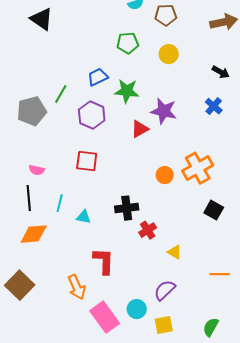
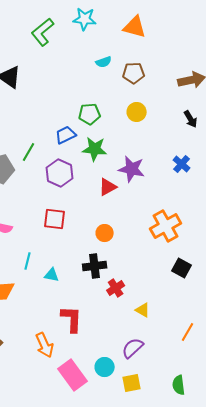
green pentagon: (128, 43) -> (90, 114), moved
black arrow: (221, 72) -> (191, 119), moved, turned 30
orange circle: (165, 175) -> (105, 233), moved
orange line: (220, 274) -> (188, 332), turned -60
green semicircle: (211, 327) -> (179, 385), turned -36

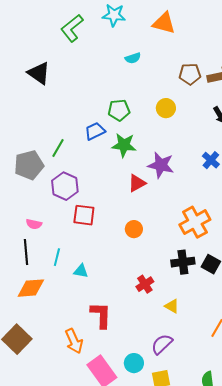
brown pentagon: (134, 73) -> (190, 74), moved
purple hexagon: (60, 173) -> (65, 186), moved
black cross: (95, 266) -> (183, 262), moved

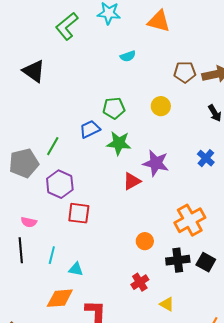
orange circle: (134, 229) -> (145, 241), moved
orange diamond: (31, 288) -> (60, 298), moved

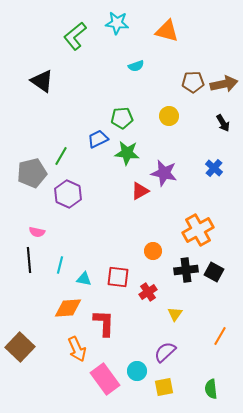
red square: (79, 213) -> (118, 277), moved
yellow triangle: (167, 304) -> (175, 314), turned 35

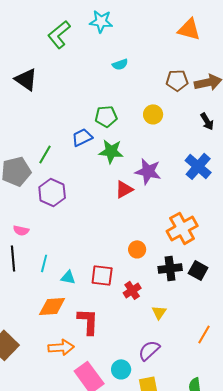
orange triangle: (167, 31) -> (189, 29), moved
blue cross: (214, 168) -> (198, 166), size x1.5
orange arrow: (77, 349) -> (61, 347), turned -70

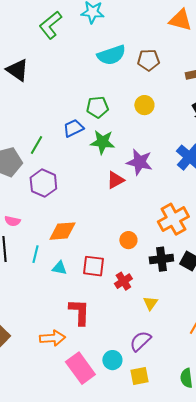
cyan semicircle: (120, 64) -> (111, 55), size x1.8
brown pentagon: (177, 80) -> (148, 60), moved
orange diamond: (52, 306) -> (62, 231), moved

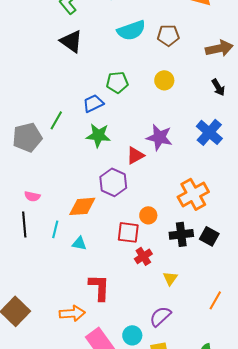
black triangle: (17, 70) -> (71, 41), moved
green star: (102, 142) -> (98, 135), moved
purple hexagon: (43, 183) -> (113, 182), moved
red square: (93, 266) -> (128, 232), moved

